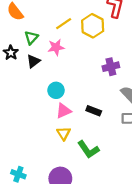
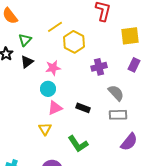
yellow hexagon: (93, 26) -> (74, 42), moved
pink star: (56, 47) -> (53, 68), moved
yellow triangle: (64, 133) -> (45, 129), moved

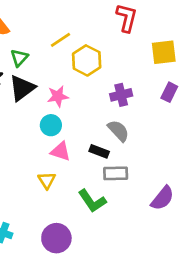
black triangle: (27, 62) -> (22, 88), size x1.5
gray semicircle: (116, 93) -> (118, 131), moved
pink triangle: (55, 108) -> (61, 151), turned 42
gray rectangle: (118, 115) -> (116, 173), moved

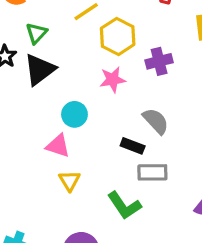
purple cross: (121, 95) -> (159, 61), moved
pink star: (58, 96) -> (113, 80), moved
pink triangle: (61, 151) -> (58, 146), moved

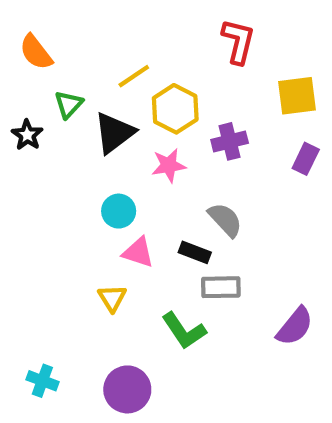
black triangle: (40, 70) -> (114, 133), moved
pink triangle: (58, 146) -> (138, 252), moved

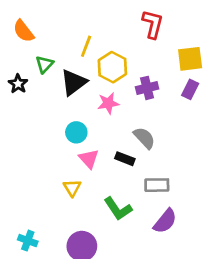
yellow line: (134, 76) -> (86, 46), turned -35
purple rectangle: (306, 159) -> (190, 89), moved
pink triangle: (138, 252) -> (89, 159), turned 30
gray rectangle: (221, 287) -> (157, 185), moved
purple semicircle: (295, 326) -> (165, 221), moved

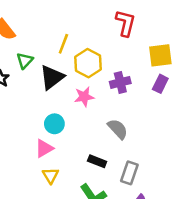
pink triangle: (89, 159) -> (44, 148), moved, turned 42
black rectangle: (125, 159) -> (97, 161), moved
gray rectangle: (157, 185) -> (129, 173), turned -70

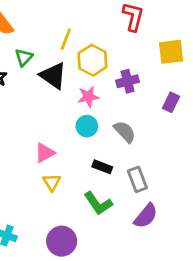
black triangle: (52, 77) -> (53, 76), turned -48
purple rectangle: (160, 84) -> (171, 102), moved
cyan circle: (54, 124) -> (87, 126), moved
gray rectangle: (129, 173) -> (137, 179), turned -40

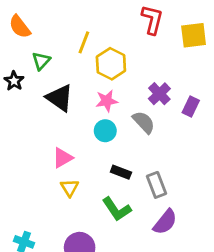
yellow square: (171, 52) -> (194, 35), moved
black triangle: (53, 76) -> (60, 98), moved
purple cross: (128, 81) -> (159, 94), moved, turned -30
gray semicircle: (125, 132) -> (144, 122), moved

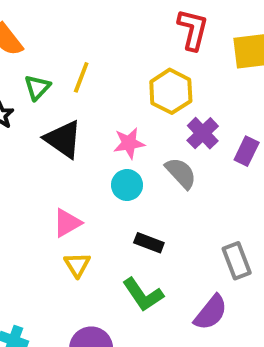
yellow line: (84, 42) -> (81, 77), moved
yellow hexagon: (111, 64) -> (171, 91), moved
gray rectangle: (157, 185) -> (237, 261), moved

